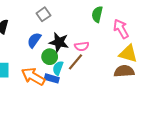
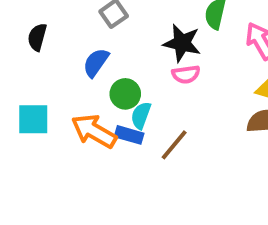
black star: (59, 42) -> (182, 43), moved
brown line: (75, 62) -> (174, 145), moved

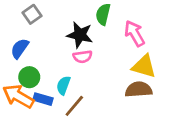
green circle: (125, 94) -> (29, 77), moved
cyan semicircle: (141, 115) -> (63, 85), moved

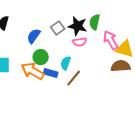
gray square: (32, 14) -> (58, 28), moved
green semicircle: (103, 14) -> (95, 22), moved
pink arrow: (134, 33) -> (111, 40), moved

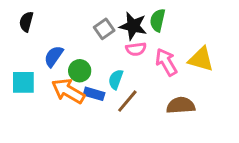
blue semicircle: (34, 36) -> (54, 56), moved
pink arrow: (111, 40) -> (166, 62), moved
brown semicircle: (121, 66) -> (181, 105), moved

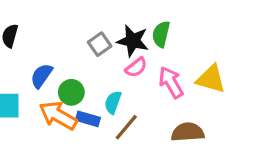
pink semicircle: (136, 49) -> (136, 67), turned -30

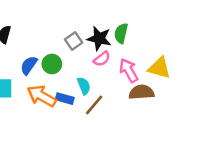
green circle: (71, 92) -> (52, 64), moved
cyan semicircle: (113, 102) -> (84, 86), turned 138
brown semicircle: (188, 132) -> (141, 92), moved

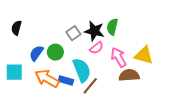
cyan semicircle: (84, 86) -> (82, 70), size x1.6

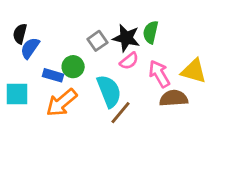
blue semicircle: (36, 53) -> (30, 48), moved
orange arrow: (47, 78) -> (62, 103), turned -70
blue rectangle: (66, 81) -> (53, 75), moved

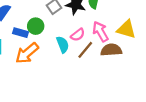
pink semicircle: (129, 61) -> (78, 35), moved
cyan semicircle: (109, 91) -> (63, 44), size x0.7
brown line: (120, 113) -> (85, 50), moved

